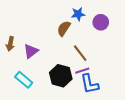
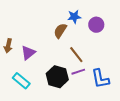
blue L-shape: (89, 84) -> (100, 79), moved

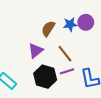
blue star: (74, 17) -> (70, 24), moved
purple triangle: (28, 53) -> (36, 51), moved

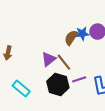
brown semicircle: (48, 29) -> (71, 38), moved
brown line: (65, 54) -> (64, 62), moved

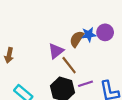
purple triangle: (49, 59) -> (56, 51), moved

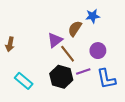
purple circle: (105, 32) -> (98, 51), moved
blue star: (89, 35) -> (93, 16), moved

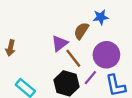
purple circle: (98, 51) -> (106, 55), size x1.5
purple line: (83, 72) -> (90, 78), turned -32

